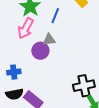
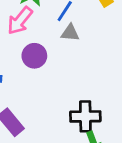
gray triangle: (49, 40) -> (70, 33), moved

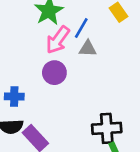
pink arrow: (20, 21) -> (58, 40), moved

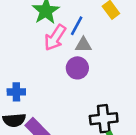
purple circle: (54, 73) -> (77, 68), moved

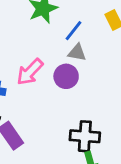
pink arrow: (55, 38) -> (30, 72), moved

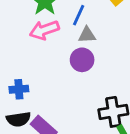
pink arrow: (30, 72) -> (44, 30), moved, turned 40

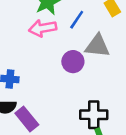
gray triangle: (87, 35) -> (97, 46), moved, size x1.5

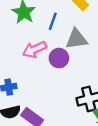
pink arrow: (43, 28) -> (35, 49), moved

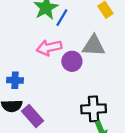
blue line: (53, 21) -> (62, 18), moved

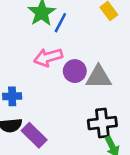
gray triangle: (94, 46) -> (99, 77), moved

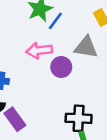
gray triangle: (99, 77) -> (86, 47), moved

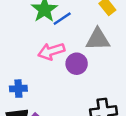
blue line: (55, 21) -> (62, 19), turned 30

